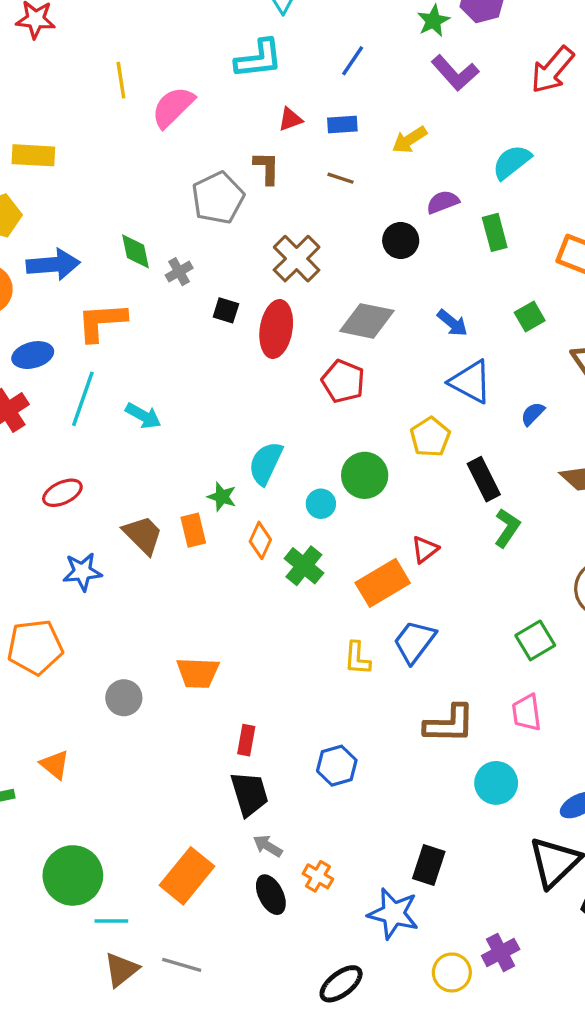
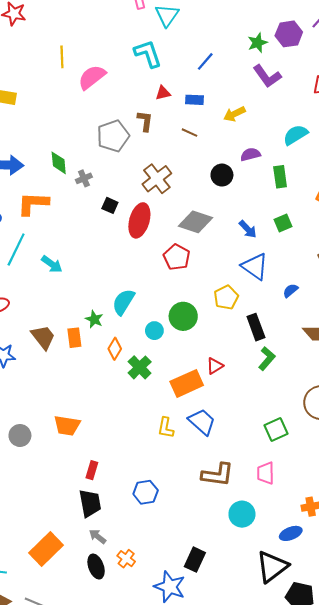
cyan L-shape: (259, 59) -> (148, 54), turned -108
green square: (530, 316) -> (283, 223), moved
blue trapezoid: (414, 642) -> (202, 422), turned 88

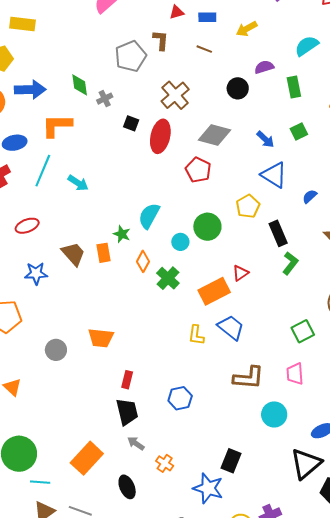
black ellipse: (96, 567) -> (127, 487), moved

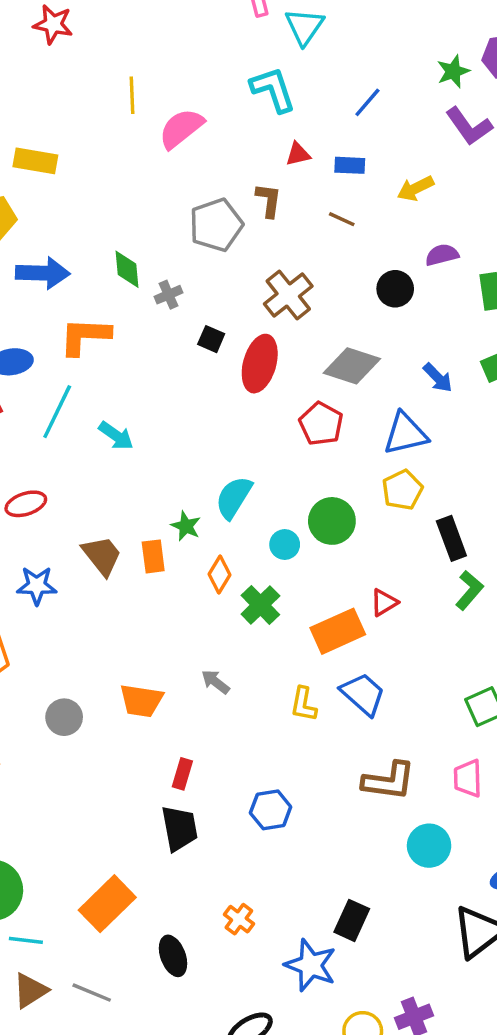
blue triangle: (274, 175) -> (406, 434), moved, turned -48
gray arrow: (136, 443) -> (215, 682), moved

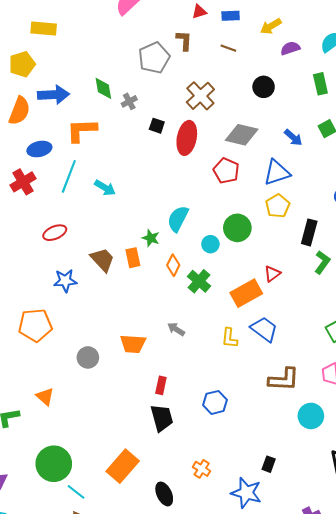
purple semicircle: (442, 255) -> (290, 48), moved
black rectangle: (451, 538) -> (309, 232), turned 40
black rectangle: (352, 920) -> (269, 464), size x0.7
cyan line: (26, 940) -> (76, 492), turned 36

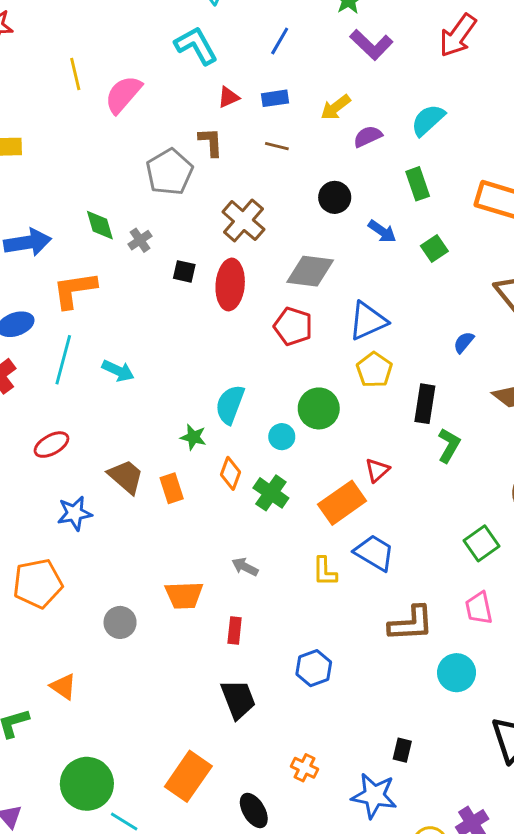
blue arrow: (293, 138) -> (382, 231), moved
orange rectangle: (133, 258) -> (172, 488), moved
red rectangle: (161, 385) -> (235, 631), moved

